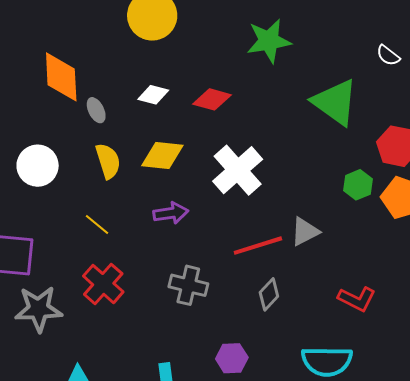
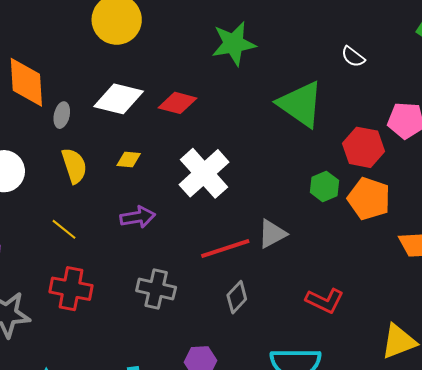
white diamond: (153, 95) -> (119, 99), size x1.6
gray ellipse: (96, 110) -> (62, 115), turned 40
yellow diamond: (162, 155) -> (129, 159), size x0.6
red cross: (103, 284) -> (71, 289), turned -30

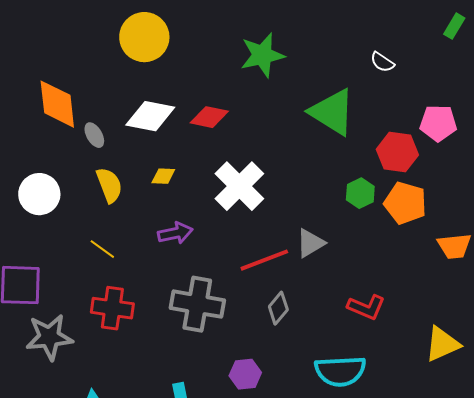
gray ellipse: (62, 115) -> (94, 135), turned -40
gray cross: (156, 289) -> (197, 304), size x1.4

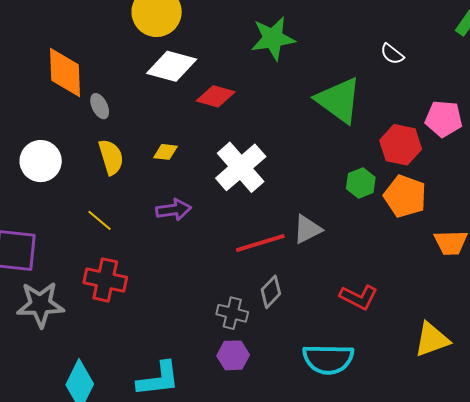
white diamond: (150, 116) -> (172, 66), moved
gray cross: (197, 304) -> (232, 313), moved, size x0.6

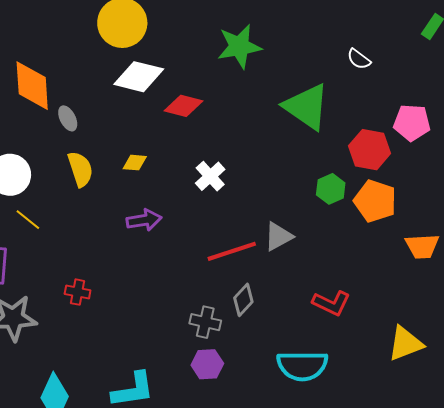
white cross: (241, 167) -> (210, 176), size x0.6
yellow line: (99, 220) -> (28, 220), moved
red cross: (105, 280) -> (78, 292), size x0.6

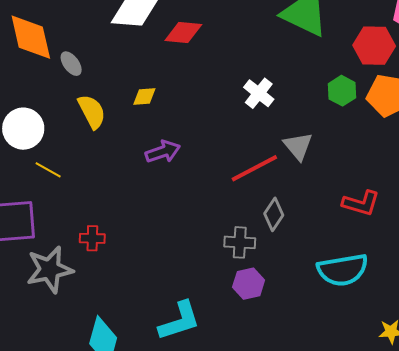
white cross: (210, 176) -> (259, 93), moved
gray triangle: (278, 236) -> (298, 146), turned -32
red cross: (78, 292) -> (92, 238), moved

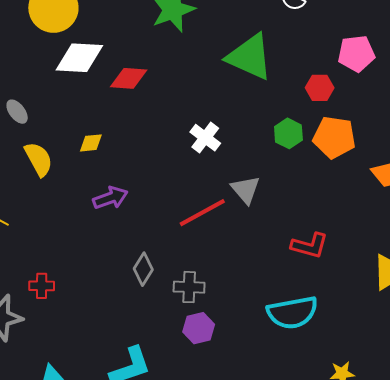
red hexagon: (374, 46) -> (320, 88), size x0.7
gray diamond: (274, 214) -> (143, 269), moved

